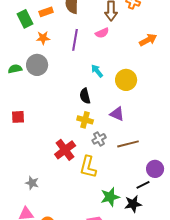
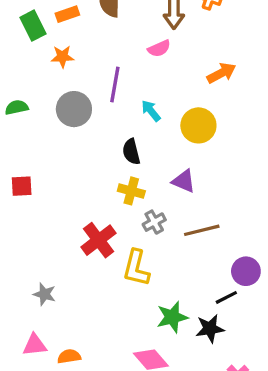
purple line: (75, 40) -> (115, 85), moved
orange arrow: (148, 40) -> (221, 73), moved
gray circle: (37, 65) -> (74, 109), moved

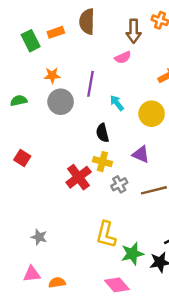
orange star: (62, 57) -> (52, 75), moved
red square: (22, 186) -> (22, 158), turned 35
red cross: (99, 240) -> (79, 177), moved
yellow L-shape: (136, 268) -> (106, 235), moved

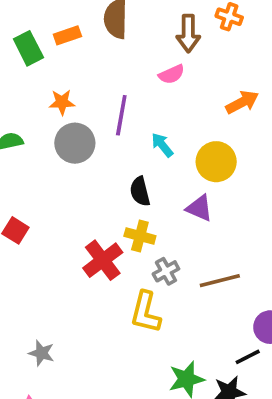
purple triangle: (141, 154) -> (199, 208), moved
yellow L-shape: (106, 235) -> (146, 312), moved

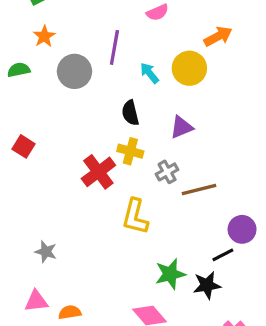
orange star: (62, 102) -> (44, 36), moved, turned -30
yellow circle: (216, 162) -> (189, 68), moved
purple triangle: (199, 208) -> (181, 127), turned -45
gray cross: (166, 271) -> (167, 172), moved

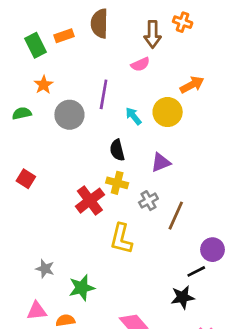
brown line: (199, 189) -> (176, 216), turned -52
green star: (170, 274) -> (82, 288), moved

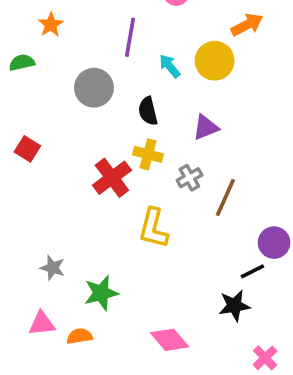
gray circle: (69, 115) -> (94, 88), moved

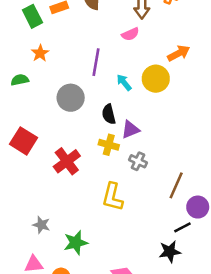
purple triangle: (206, 127) -> (130, 129), moved
red square: (27, 149) -> (24, 141), size x1.5
red cross: (112, 178) -> (67, 161), moved
gray cross: (189, 178) -> (138, 161), turned -36
brown line: (225, 198) -> (176, 185), moved

